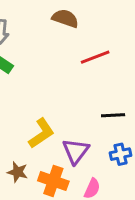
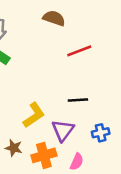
black line: (113, 115) -> (78, 100), moved
orange cross: (53, 181) -> (44, 155), turned -35

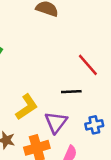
red line: (79, 51) -> (88, 65), moved, turned 70

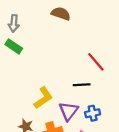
blue cross: (94, 125) -> (93, 113), moved

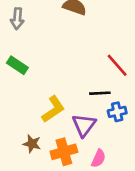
green rectangle: (14, 46) -> (17, 65), moved
blue cross: (93, 113) -> (117, 112), moved

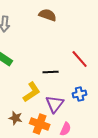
black line: (100, 93) -> (51, 72), moved
orange cross: (64, 152) -> (40, 124), turned 36

